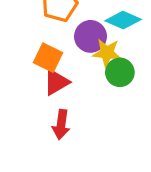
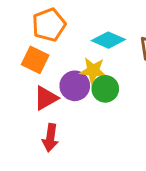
purple circle: (91, 36) -> (75, 86), moved
orange square: (48, 58) -> (35, 60), moved

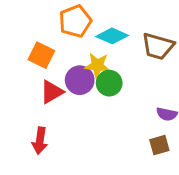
orange pentagon: (49, 25) -> (75, 21), moved
red arrow: (50, 138) -> (40, 141), moved

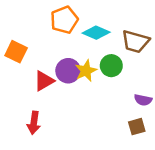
orange square: (41, 55) -> (16, 52), moved
yellow star: (97, 65) -> (86, 71), moved, turned -30
green circle: (109, 83) -> (111, 66), moved

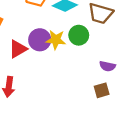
yellow star: (86, 71) -> (56, 40), turned 30

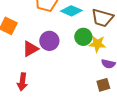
yellow star: (56, 40) -> (97, 44), moved

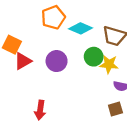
red triangle: (30, 49) -> (23, 61), moved
red arrow: (22, 82) -> (40, 110), moved

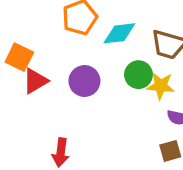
cyan diamond: (81, 28) -> (119, 33), turned -30

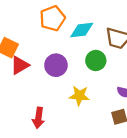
yellow star: (161, 86) -> (79, 96), moved

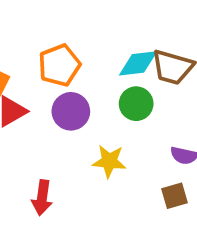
orange pentagon: (52, 18) -> (59, 65), moved
cyan diamond: (82, 30) -> (138, 63), moved

